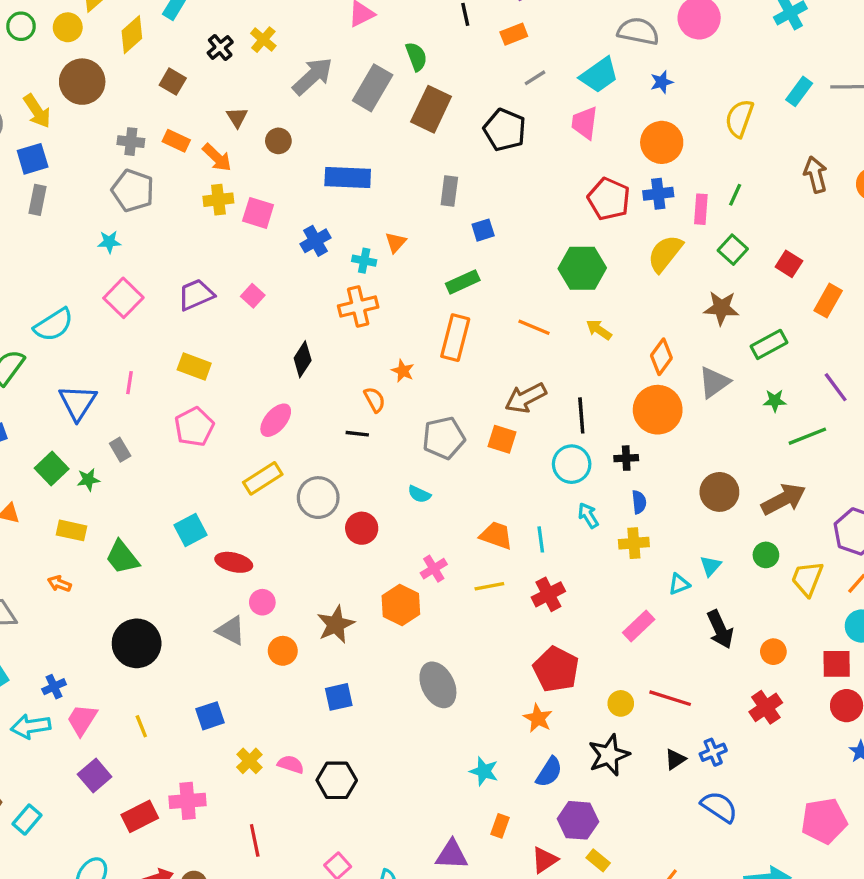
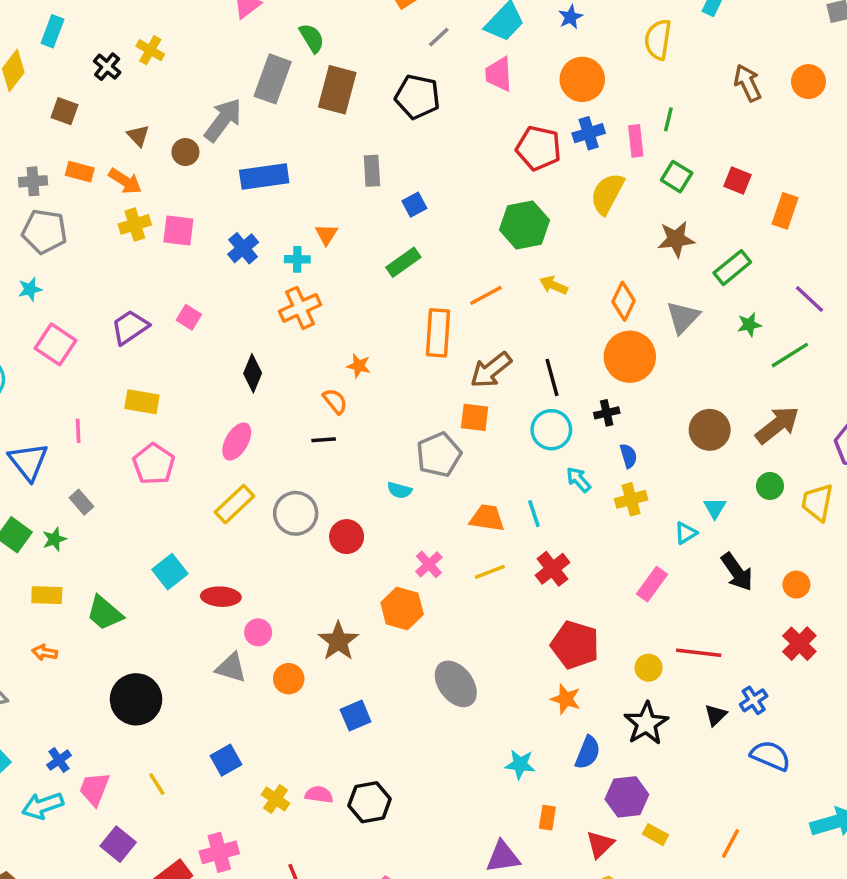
gray arrow: (313, 76) -> (223, 120), moved
orange line: (534, 327) -> (486, 295), turned -40
orange rectangle: (455, 338) -> (438, 333), moved
gray pentagon: (444, 438) -> (439, 455), moved

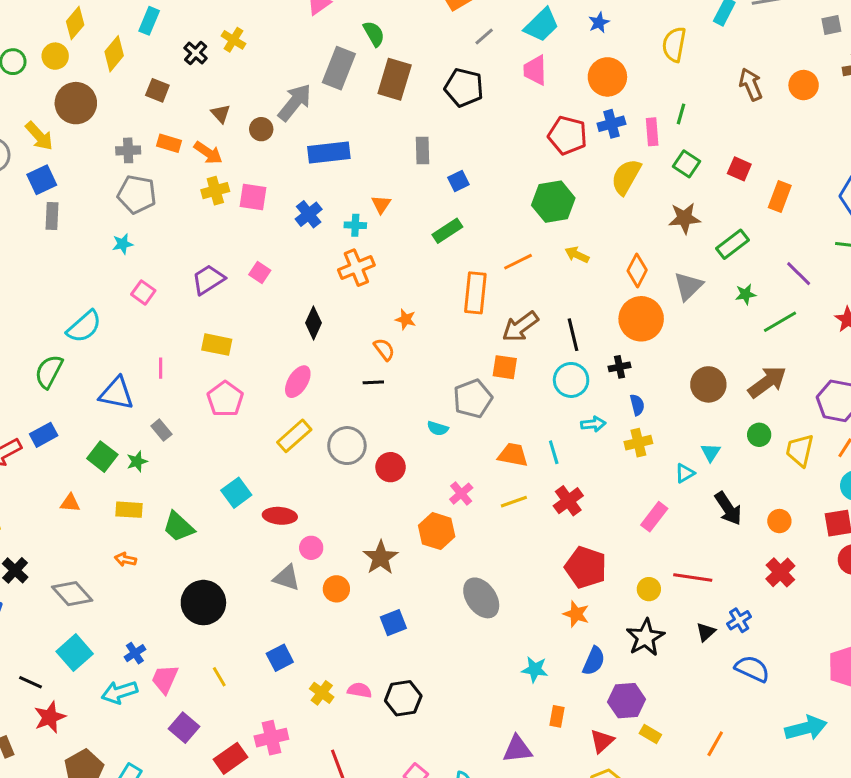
pink square: (56, 344) -> (143, 292), size x0.7
blue triangle: (28, 462) -> (117, 393), turned -42
cyan arrow: (578, 480) -> (593, 424), turned 125

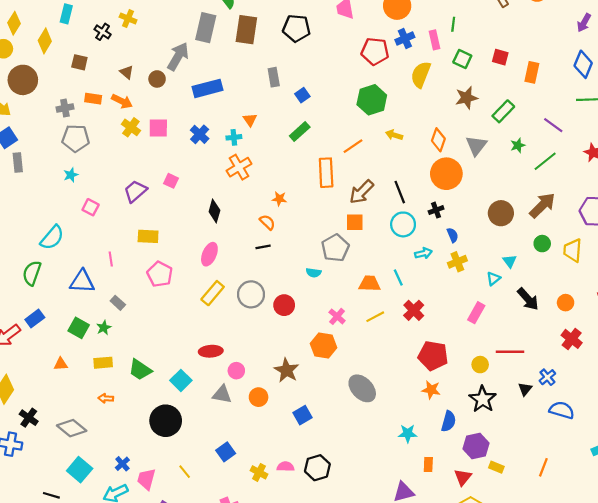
yellow cross: (215, 191) -> (131, 127), turned -30
cyan square: (236, 493) -> (181, 380), moved

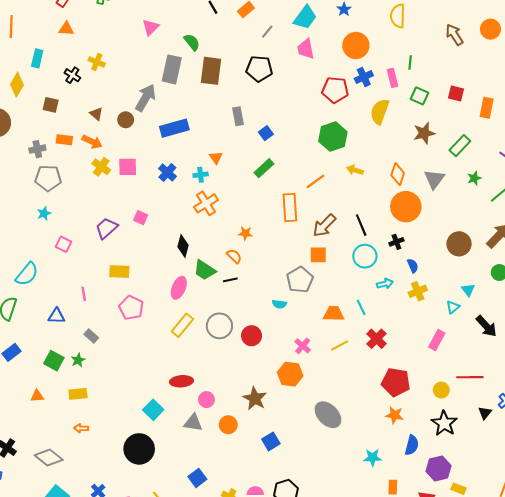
blue triangle: (82, 281) -> (57, 316), size x0.7
green trapezoid: (140, 370) -> (205, 270), moved

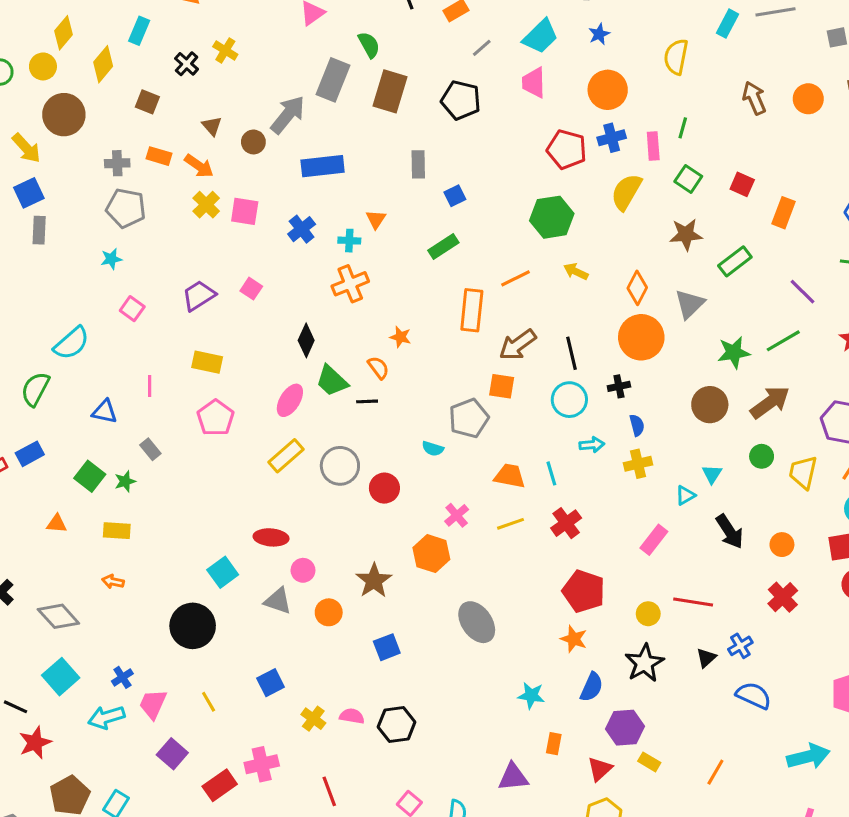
green star: (474, 178) -> (734, 352), moved, size x1.5

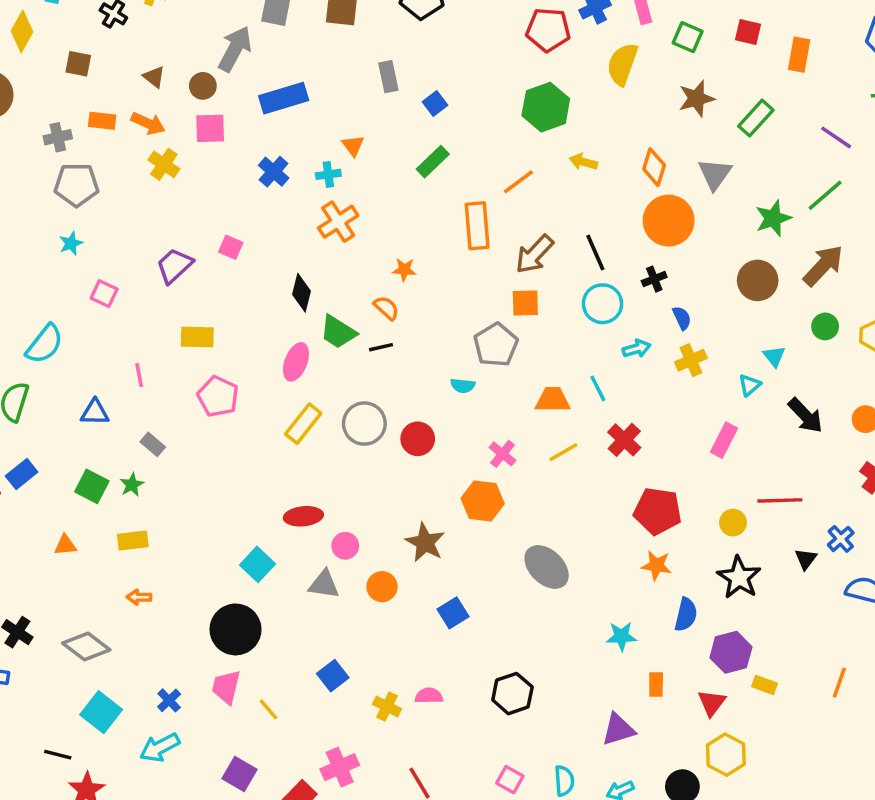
pink square: (245, 211) -> (210, 128), moved
pink trapezoid: (153, 704) -> (226, 687), moved
black hexagon: (397, 724) -> (512, 694), moved

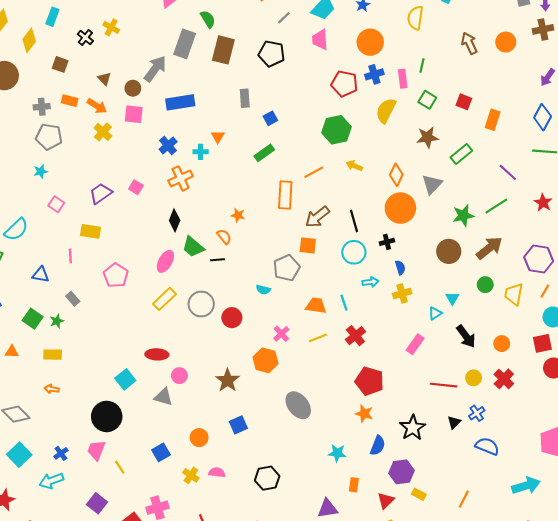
orange cross: (338, 222) -> (181, 178), moved
yellow rectangle: (197, 337) -> (90, 231), moved
yellow circle: (733, 523) -> (474, 378), moved
orange circle: (382, 587) -> (199, 438), moved

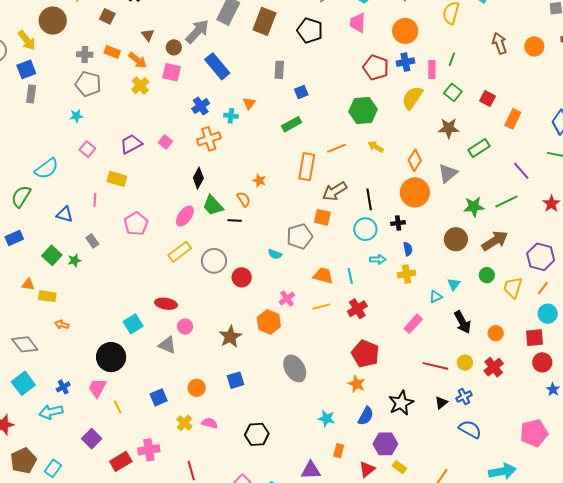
blue rectangle: (180, 102) -> (217, 66), turned 52
yellow rectangle: (53, 355) -> (47, 296), moved

